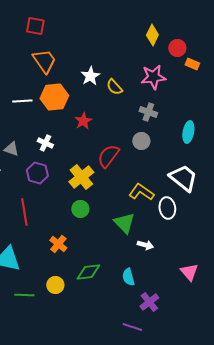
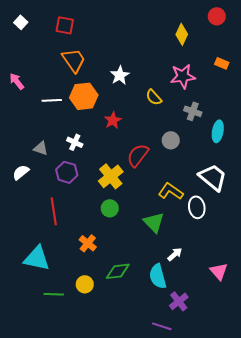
red circle: (177, 48) -> (217, 16), moved
yellow semicircle: (114, 87) -> (154, 97), moved
gray cross: (148, 112) -> (193, 111), moved
white arrow: (145, 245) -> (175, 254), moved, turned -56
cyan semicircle: (128, 277) -> (158, 276), size x1.4

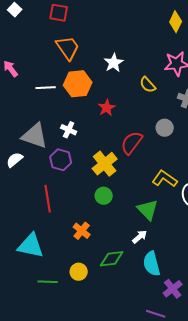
gray triangle: (41, 148) -> (35, 136), size x1.8
white arrow: (175, 254) -> (140, 237), moved

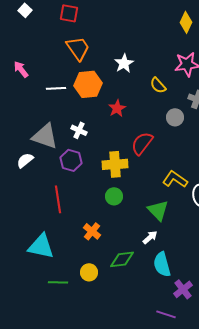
gray circle: (165, 128) -> (175, 117), moved
yellow cross: (105, 164) -> (115, 164), turned 35

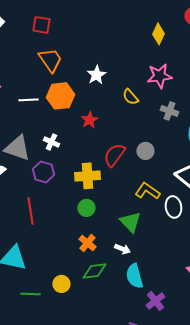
gray circle: (175, 117) -> (145, 151), moved
orange cross: (92, 231) -> (87, 243), moved
white arrow: (150, 237) -> (122, 249), turned 63

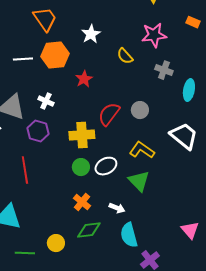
white ellipse: (173, 207) -> (106, 166), moved, turned 70
green triangle: (130, 222) -> (139, 181), moved

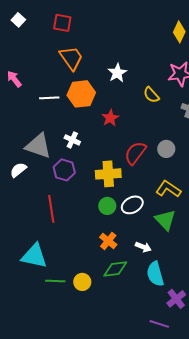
green line: (25, 253) -> (55, 281), moved

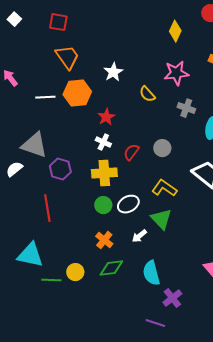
white cross: (72, 140) -> (103, 142), moved
red semicircle: (135, 153) -> (131, 152), size x0.7
white arrow: (143, 247) -> (139, 236), moved, turned 119
yellow circle: (82, 282) -> (75, 272), moved

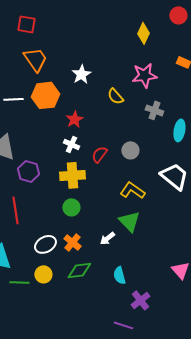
white ellipse: (128, 204) -> (45, 244), moved
cyan semicircle: (151, 273) -> (119, 275), size x0.7

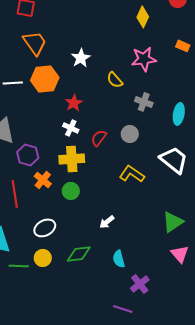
gray cross: (154, 110) -> (144, 102), moved
green triangle: (129, 221) -> (173, 222), moved, turned 40
orange cross: (72, 242) -> (43, 180), moved

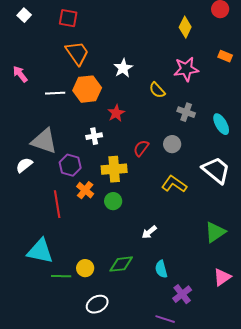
cyan ellipse: (179, 114) -> (221, 124), turned -40
white cross: (71, 128) -> (94, 136), moved, turned -35
white ellipse: (45, 228) -> (97, 304), moved
pink triangle: (180, 254) -> (222, 277), moved, turned 36

